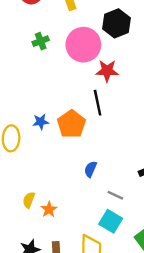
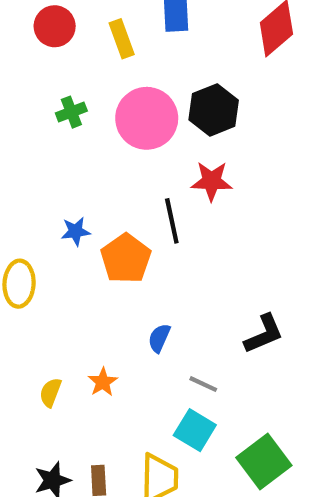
black hexagon: (117, 23) -> (214, 110), moved
red star: (107, 71) -> (212, 181), moved
blue star: (41, 122) -> (76, 231), moved
orange star: (49, 209) -> (103, 382), moved

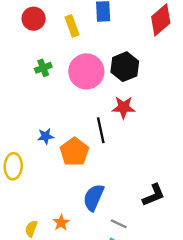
blue semicircle: (159, 338) -> (94, 197), size x1.6

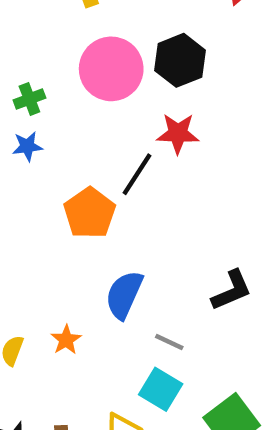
green cross: (43, 68) -> (29, 99), moved
black line: (101, 130) -> (137, 174), turned 45
blue star: (46, 136) -> (27, 146), moved

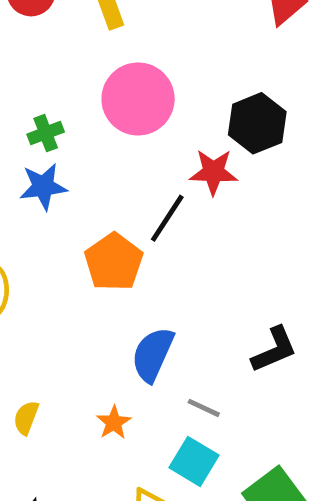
black hexagon: (180, 60) -> (257, 123), moved
blue star: (27, 146) -> (43, 187), size x1.4
orange star: (66, 340) -> (114, 423), moved

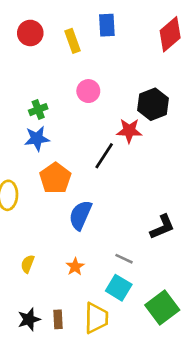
pink circle: (138, 99) -> (88, 91), size x0.6
orange pentagon: (114, 262) -> (55, 178), moved
blue semicircle: (153, 354) -> (80, 215), moved

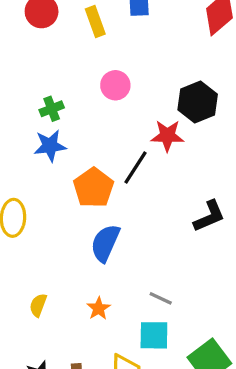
orange pentagon: (55, 178) -> (94, 188), moved
black L-shape: (162, 227) -> (209, 216), moved
cyan square: (119, 288) -> (154, 335), turned -30

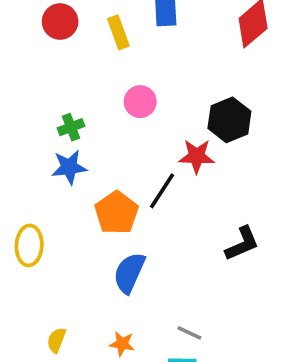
orange star: (99, 308) -> (122, 344), turned -30

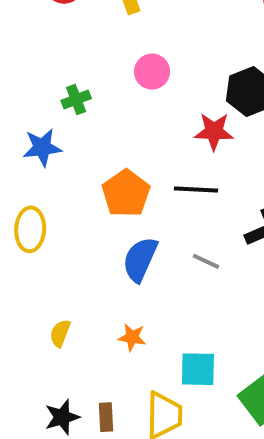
blue star: (69, 167) -> (42, 147), moved
black line: (162, 191) -> (196, 189), moved, turned 60
gray line: (189, 333) -> (206, 261), moved

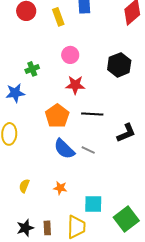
red star: (214, 131) -> (75, 85), moved
blue semicircle: (140, 259) -> (64, 149), turned -70
gray line: (206, 261) -> (88, 150), moved

